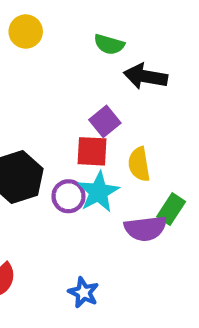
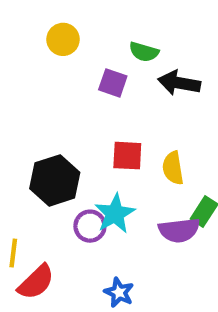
purple square: (105, 121) -> (113, 83), moved, turned -32
cyan star: (98, 192) -> (115, 214), moved
purple circle: (68, 196) -> (90, 226), moved

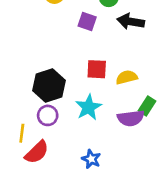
yellow semicircle: (173, 168) -> (127, 77), turned 85
purple circle: (90, 226) -> (48, 115), moved

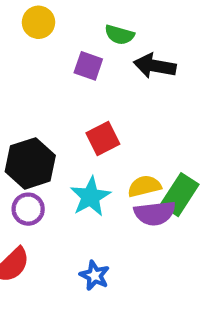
red square: (97, 69) -> (103, 139), turned -30
yellow semicircle: (127, 77) -> (144, 186), moved
green rectangle: (147, 106) -> (180, 195), size x1.4

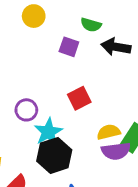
black hexagon: (30, 163) -> (54, 155), moved
cyan star: (90, 197) -> (48, 132), moved
purple circle: (28, 209) -> (26, 110), moved

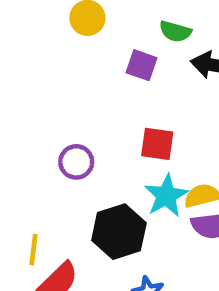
red square: (79, 98) -> (157, 144), turned 35
cyan star: (48, 132) -> (166, 196), moved

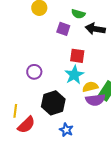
red square: (157, 144) -> (77, 56), moved
cyan star: (166, 196) -> (74, 75), moved

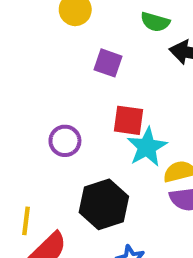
purple square: (63, 29) -> (108, 63), moved
red square: (77, 56) -> (129, 120), moved

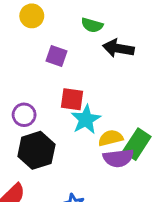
black hexagon: (104, 204) -> (36, 150), moved

